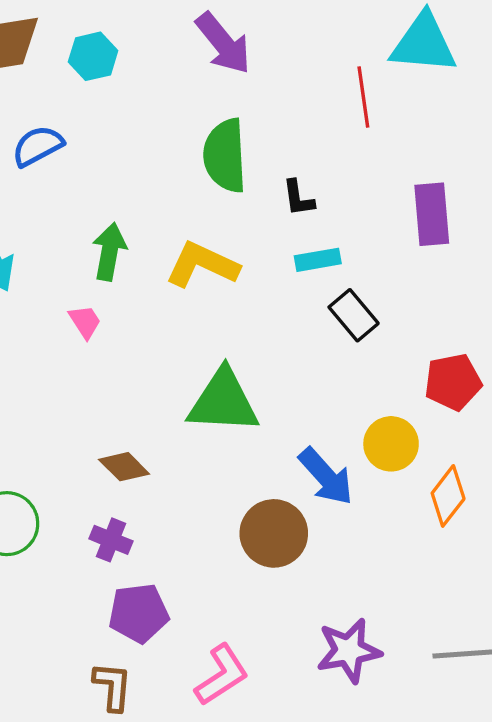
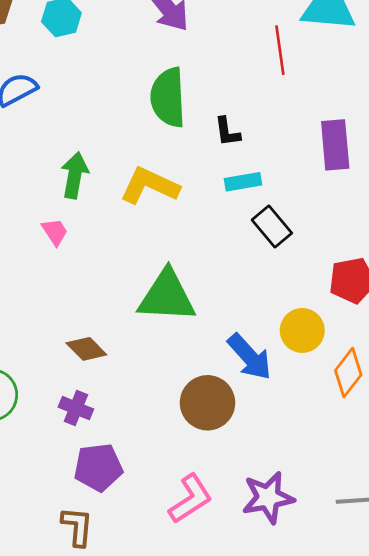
pink L-shape: (222, 675) -> (190, 499), moved

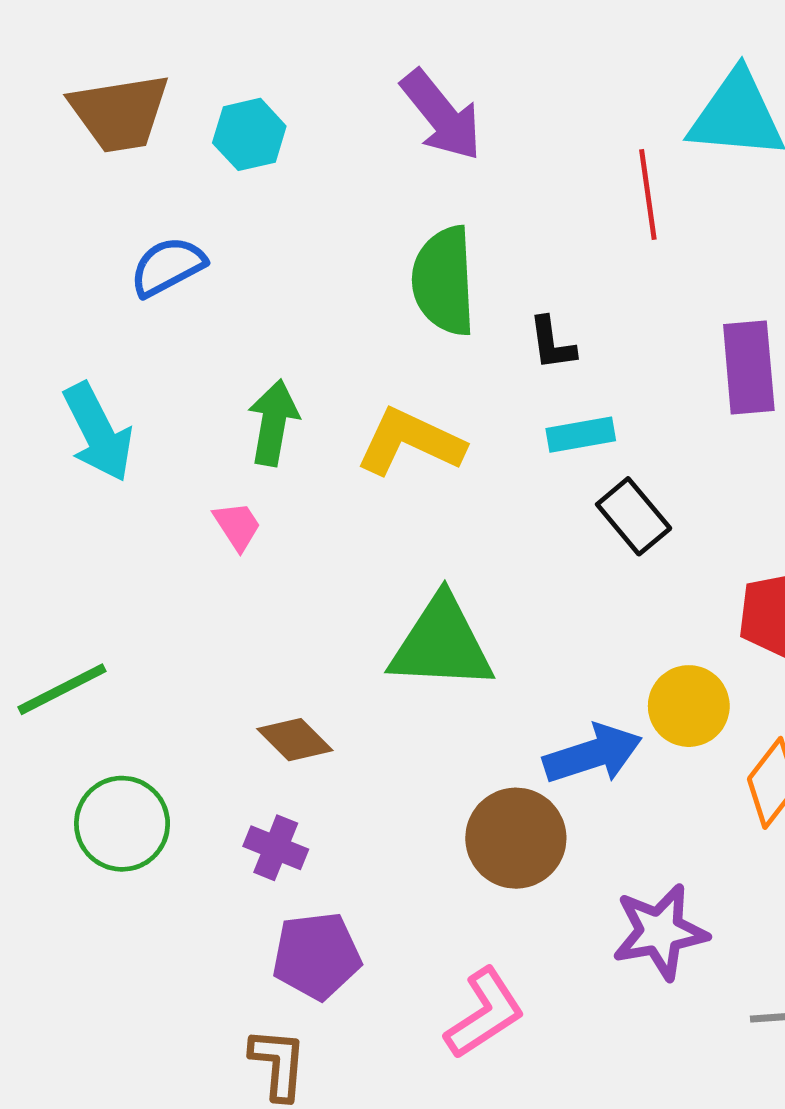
blue arrow: (250, 357) -> (593, 754), turned -66
purple star: (268, 498) -> (660, 932), moved

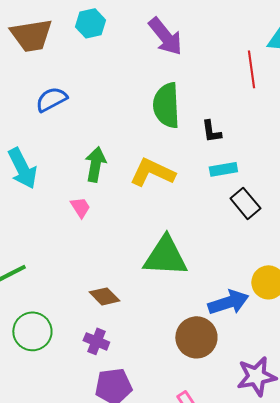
cyan hexagon: (249, 134) -> (90, 23), moved

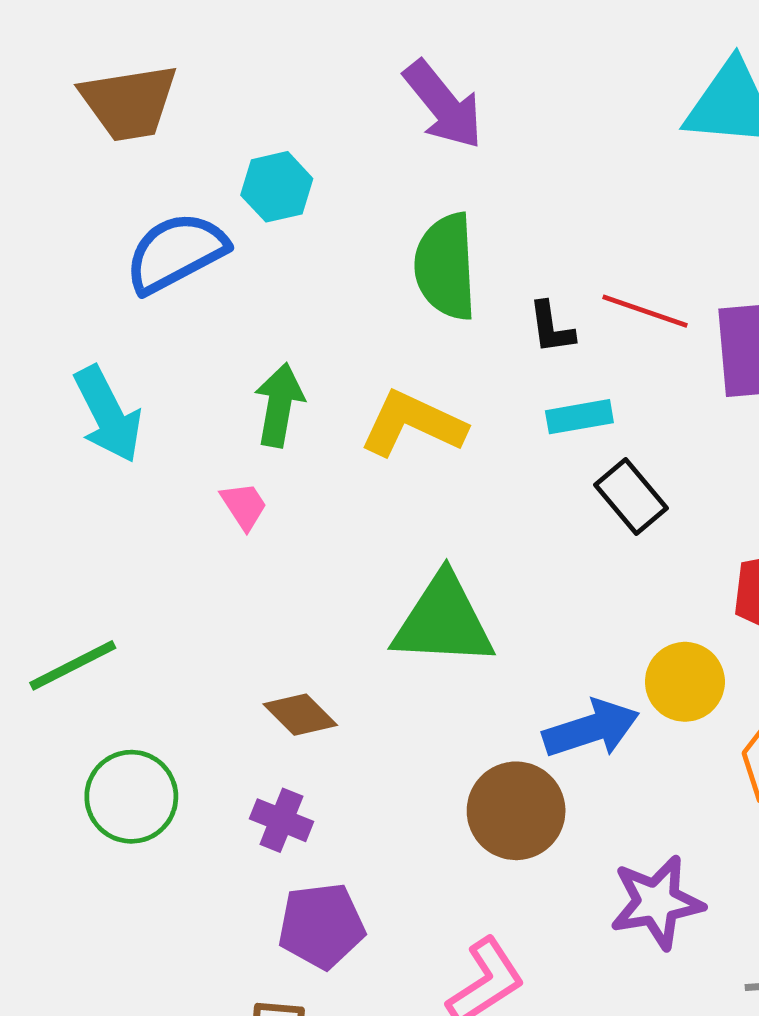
cyan hexagon: (90, 23) -> (277, 187), moved
red line: (251, 69) -> (645, 311), moved, turned -63
blue semicircle: (51, 99) -> (176, 253), size x1.4

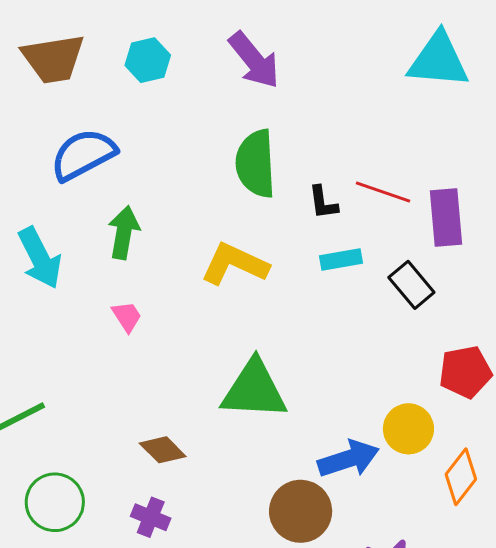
cyan hexagon: (277, 187) -> (148, 60), moved
green arrow: (279, 405) -> (124, 233), moved
black rectangle: (631, 496) -> (411, 285), moved

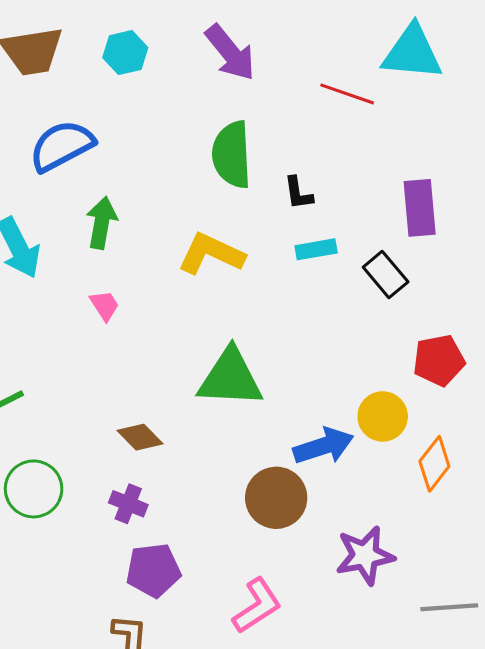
red line: (383, 192) -> (347, 94), moved

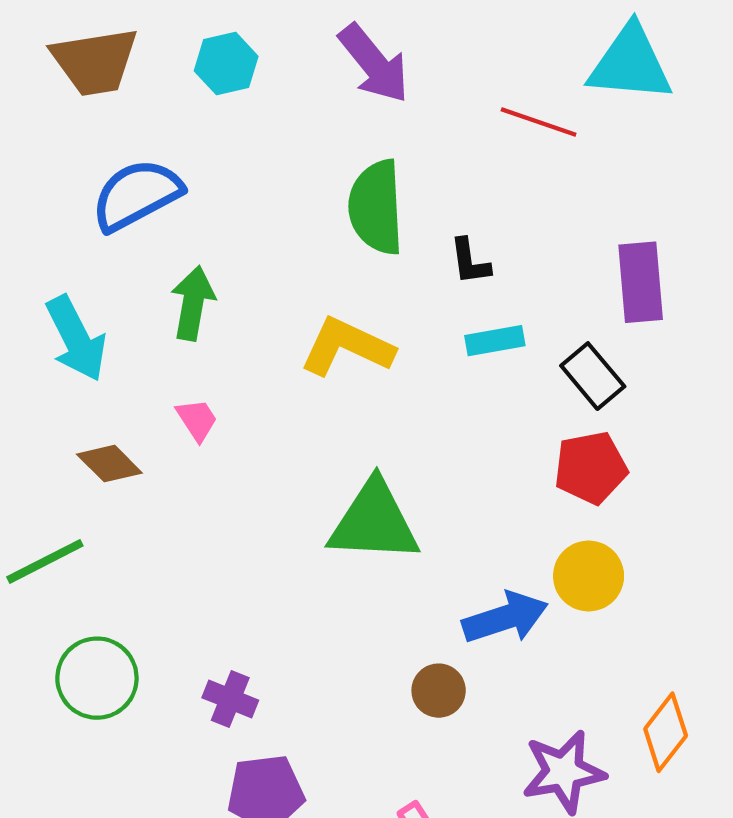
red pentagon: (439, 360) -> (591, 468), moved
brown diamond: (140, 437) -> (109, 464), moved
orange diamond: (434, 464) -> (666, 732), moved
brown circle: (276, 498) -> (439, 691), size x0.6

